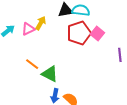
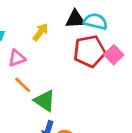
pink triangle: (28, 29) -> (17, 58), moved

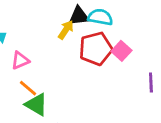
yellow arrow: (40, 32) -> (66, 30), moved
green triangle: (45, 101) -> (36, 105), moved

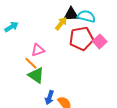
pink triangle: (20, 60) -> (38, 50), moved

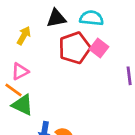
cyan semicircle: (86, 16) -> (92, 18), moved
yellow arrow: (61, 23) -> (24, 36), moved

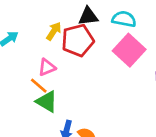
red pentagon: (75, 48) -> (78, 40), moved
pink square: (99, 48) -> (129, 50), size x1.6

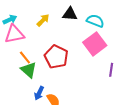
red pentagon: (78, 40) -> (56, 57), moved, turned 30
pink triangle: (47, 67) -> (14, 34), moved, size x1.5

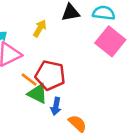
red pentagon: (56, 57) -> (50, 75), moved
blue arrow: (39, 93) -> (56, 106), moved

